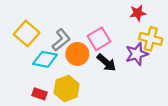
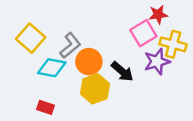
pink square: (99, 39) -> (143, 33), moved
yellow hexagon: (67, 88) -> (95, 89), moved

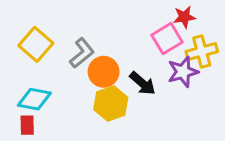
yellow cross: (173, 44) -> (202, 52), turned -30
cyan diamond: (52, 68) -> (34, 99), moved
red rectangle: (46, 107) -> (27, 125), moved, turned 70

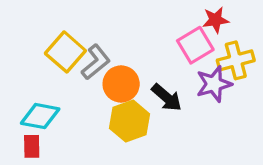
yellow square: (36, 44) -> (65, 52), moved

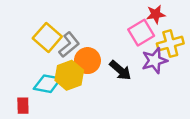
cyan diamond: (40, 116) -> (47, 84), moved
yellow hexagon: (130, 121) -> (69, 75), moved

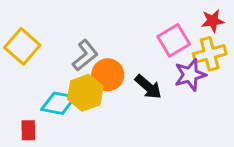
red star: (156, 14) -> (213, 21), moved
yellow square: (47, 37) -> (22, 46), moved

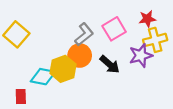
red star: (213, 21) -> (147, 19), moved
pink square: (174, 40) -> (114, 29), moved
gray L-shape: (85, 55) -> (84, 34), moved

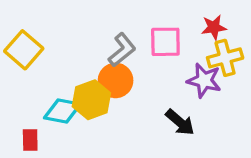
pink square: (114, 29) -> (165, 42), turned 30
purple star: (141, 55) -> (204, 80), turned 30
black arrow: (110, 64) -> (180, 122), moved

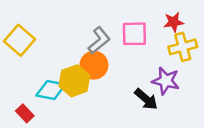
purple star: (204, 80) -> (166, 81), moved
red rectangle: (30, 140) -> (25, 113), turned -42

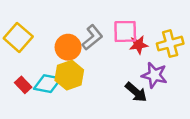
red star: (174, 22) -> (139, 45), moved
orange circle: (94, 65) -> (68, 47), moved
red rectangle: (25, 113) -> (23, 85), moved

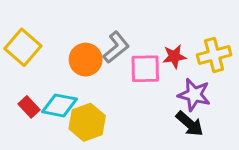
pink square: (125, 31) -> (145, 69), moved
yellow hexagon: (69, 75) -> (87, 122), moved
black arrow: (136, 92) -> (190, 124), moved

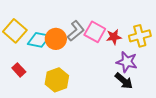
pink square: (145, 69) -> (95, 32), moved, turned 30
cyan diamond: (60, 105) -> (39, 40), moved

